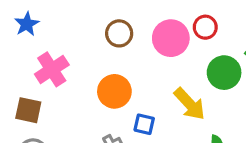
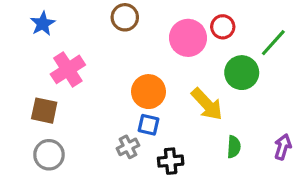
brown circle: (119, 33) -> (125, 17), moved
orange circle: (114, 91) -> (148, 92), moved
blue square: (144, 124) -> (148, 125), moved

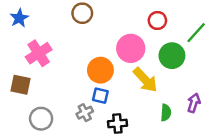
pink circle: (188, 38) -> (131, 48), moved
purple arrow: (283, 147) -> (194, 103), moved
gray circle: (49, 155) -> (41, 119), moved

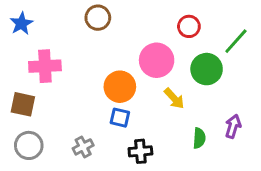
pink cross: (39, 53) -> (45, 66), turned 30
yellow arrow: (145, 80) -> (174, 98), size x0.7
gray cross: (85, 113) -> (83, 147), moved
gray circle: (41, 119) -> (29, 145), moved

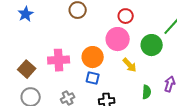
red circle: (189, 26) -> (126, 16), moved
pink cross: (45, 66) -> (59, 60), moved
brown square: (23, 104) -> (27, 69), turned 30

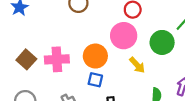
brown square: (27, 69) -> (26, 59), moved

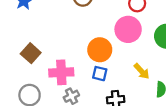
pink cross: (57, 59) -> (61, 72), moved
yellow arrow: (137, 65) -> (142, 71), moved

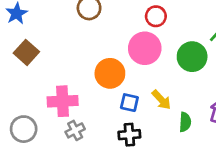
brown square: (31, 53) -> (26, 52), moved
blue square: (100, 74) -> (129, 103), moved

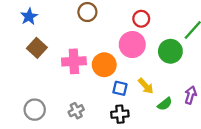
pink cross: (63, 101) -> (74, 61), moved
green semicircle: (185, 122) -> (165, 104), turned 48

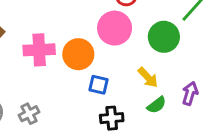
yellow arrow: (146, 86) -> (148, 77), moved
gray cross: (76, 111) -> (29, 114), moved
black cross: (120, 114) -> (112, 118), moved

